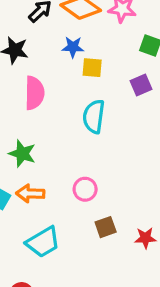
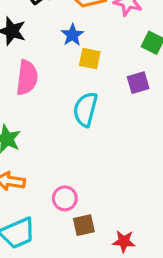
blue star: (73, 47) -> (72, 35), turned 30
pink circle: (85, 189) -> (65, 198), moved

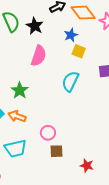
red star: (124, 241) -> (87, 166), moved

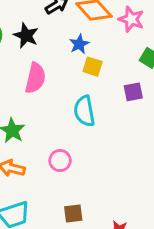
cyan semicircle: (70, 81) -> (84, 111), turned -30
pink circle: (48, 133) -> (60, 161), moved

